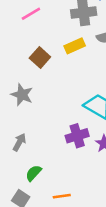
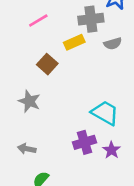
yellow rectangle: (75, 46) -> (74, 42), moved
gray arrow: (19, 142) -> (27, 149), turned -108

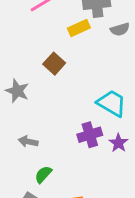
brown square: (47, 64) -> (54, 64), moved
gray star: (29, 101) -> (17, 91), moved

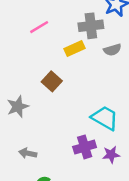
gray star: (17, 91) -> (18, 107), turned 30
purple star: (119, 143) -> (111, 155), turned 30

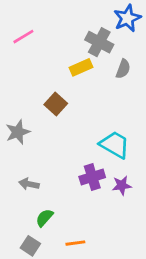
gray cross: (91, 26) -> (99, 42), turned 35
pink line: (39, 27) -> (23, 37), moved
gray semicircle: (112, 50) -> (123, 69), turned -54

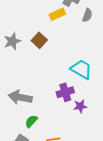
gray star: (18, 132) -> (12, 41), moved
gray arrow: (29, 184) -> (20, 97), size x1.6
purple star: (122, 185) -> (80, 106), moved

